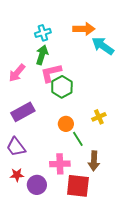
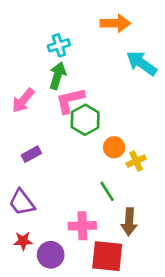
orange arrow: (84, 29) -> (115, 23), moved
purple rectangle: (23, 112) -> (31, 154), size x0.6
orange circle: (66, 124) -> (114, 147), moved

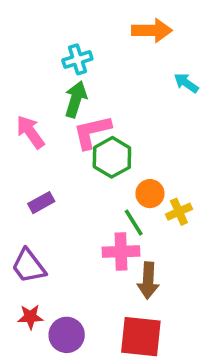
cyan arrow: (142, 63) -> (186, 83), size x0.6
pink arrow: (23, 100) -> (30, 132), turned 104
green line: (107, 191) -> (134, 223), moved
brown arrow: (129, 222) -> (148, 281), moved
pink cross: (82, 226) -> (121, 252), moved

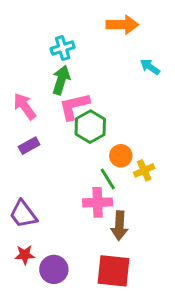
purple rectangle: (41, 203) -> (29, 146), moved

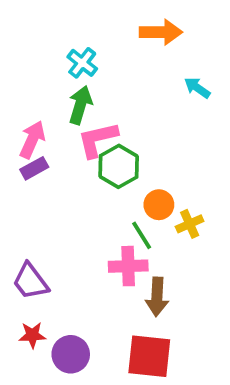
cyan cross: (63, 48) -> (82, 63), turned -35
pink arrow: (25, 106) -> (32, 140), turned 60
purple rectangle: (29, 146) -> (34, 168), moved

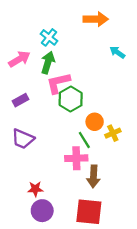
pink arrow: (32, 140) -> (19, 59), moved, turned 35
purple trapezoid: (30, 281) -> (23, 139), moved, turned -30
red star: (32, 335) -> (35, 189), moved

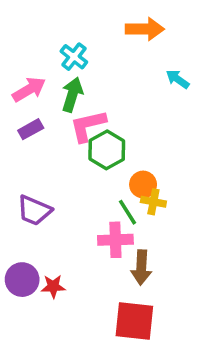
purple rectangle: (21, 100) -> (31, 129), moved
yellow cross: (113, 133) -> (153, 202), moved, turned 35
purple circle: (42, 211) -> (22, 280), moved

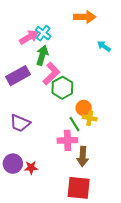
pink arrow: (29, 89) -> (29, 37), moved
pink L-shape: (88, 126) -> (51, 74), turned 150
purple rectangle: (31, 129) -> (18, 76), size x1.6

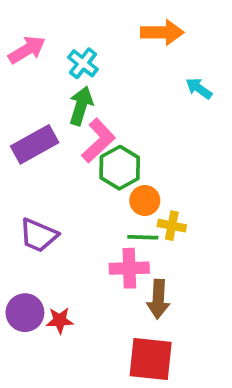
pink arrow: (29, 37) -> (27, 50), moved
orange circle: (84, 108) -> (145, 201), moved
green line: (75, 124) -> (143, 237), turned -56

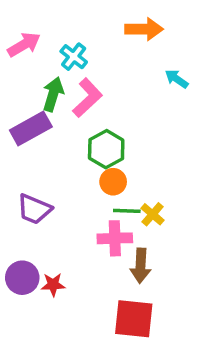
green arrow: (81, 106) -> (53, 94), moved
pink L-shape: (98, 141) -> (87, 98), moved
orange circle: (145, 201) -> (113, 182), moved
yellow cross: (172, 226) -> (153, 214), moved, turned 30

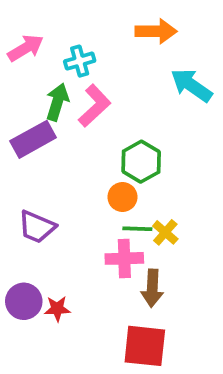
cyan cross: (74, 57) -> (80, 61), turned 36
cyan arrow: (177, 79) -> (191, 85), size x1.6
green hexagon: (106, 149) -> (141, 162), moved

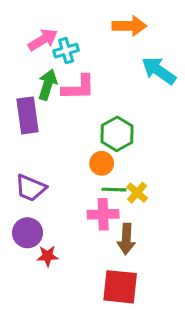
pink arrow: (26, 48) -> (43, 40), moved
pink L-shape: (95, 106) -> (78, 88), turned 42
purple rectangle: (33, 139) -> (27, 115), turned -69
purple circle: (24, 301) -> (27, 233), moved

